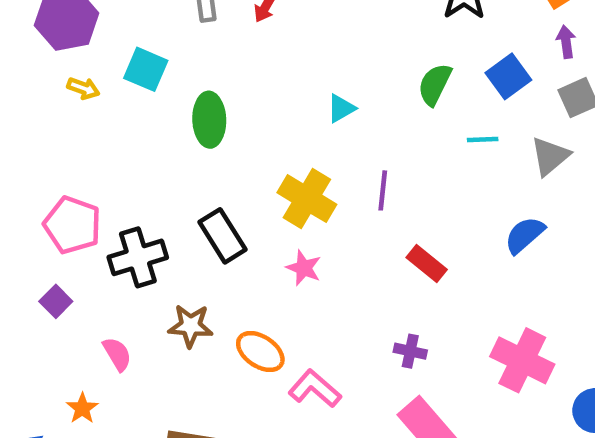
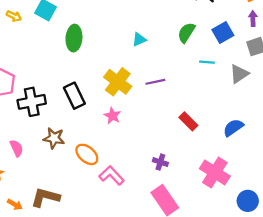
purple line: (383, 190) -> (155, 82), turned 66
blue semicircle: (525, 235) -> (233, 128), moved
red rectangle: (427, 264) -> (188, 121), moved

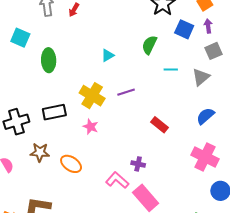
blue square: (223, 33) -> (184, 29), moved, turned -30
black rectangle: (74, 96) -> (54, 112), turned -70
blue semicircle: (233, 128) -> (205, 116), moved
pink cross: (215, 172) -> (205, 157), moved
pink L-shape: (112, 175) -> (117, 180), moved

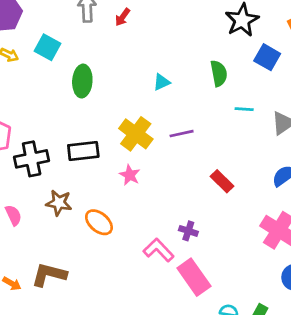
green semicircle: (149, 45) -> (219, 73), turned 138

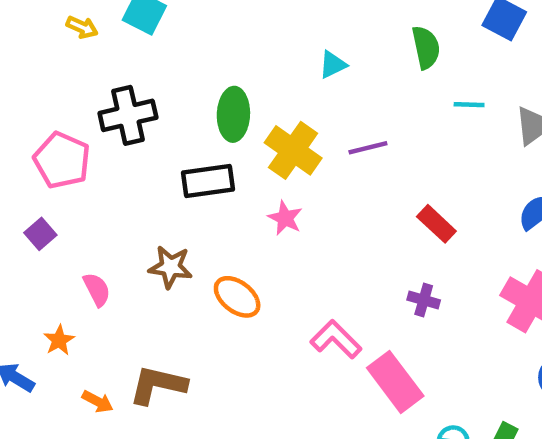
green ellipse: (82, 81) -> (233, 114), moved
black cross: (32, 159) -> (128, 115), moved
purple cross: (188, 231) -> (424, 300), moved

